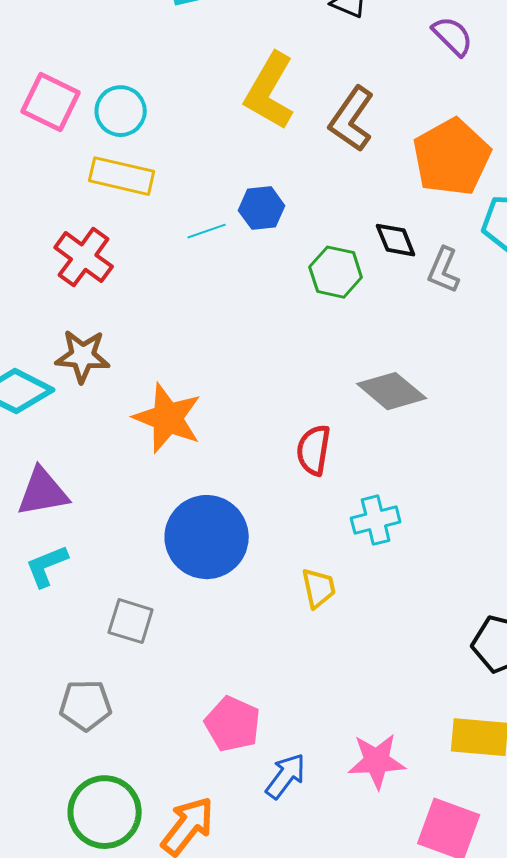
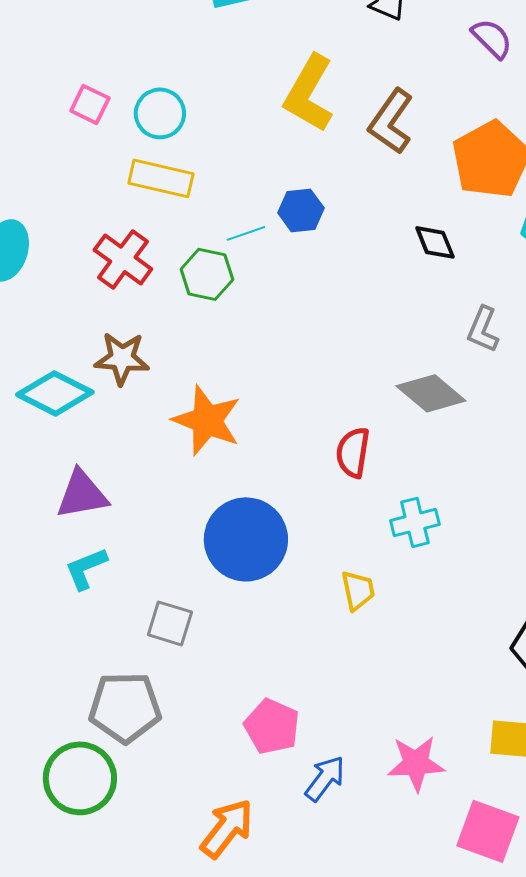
pink square: (51, 102) -> (90, 104), size x0.7
gray L-shape: (444, 270) -> (483, 329), moved
green hexagon: (336, 272) -> (207, 274), moved
gray pentagon: (86, 705) -> (125, 707), size x1.4
green circle: (105, 812) -> (80, 778), moved

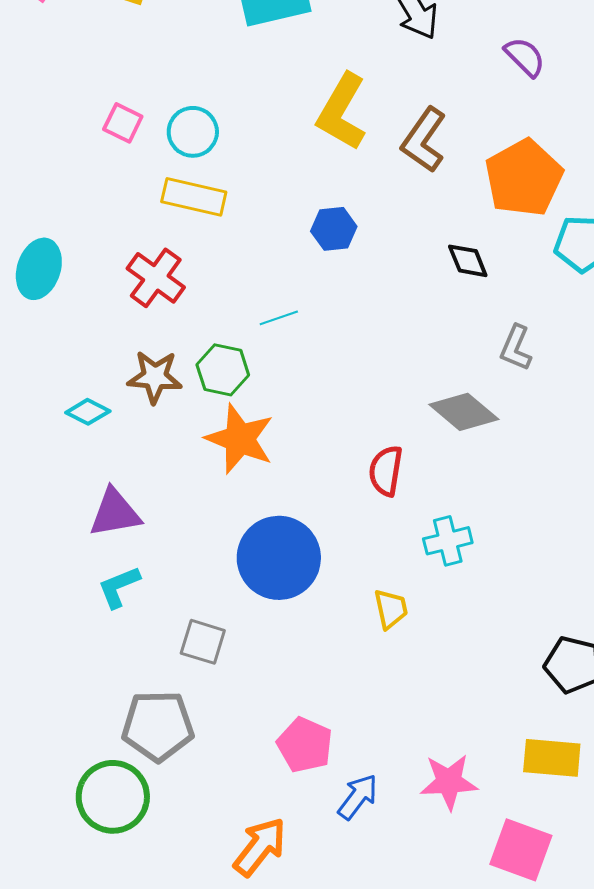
cyan line: (246, 233) -> (279, 318), moved
green hexagon: (207, 274) -> (223, 370), moved
cyan diamond: (55, 393) -> (88, 412), size x0.6

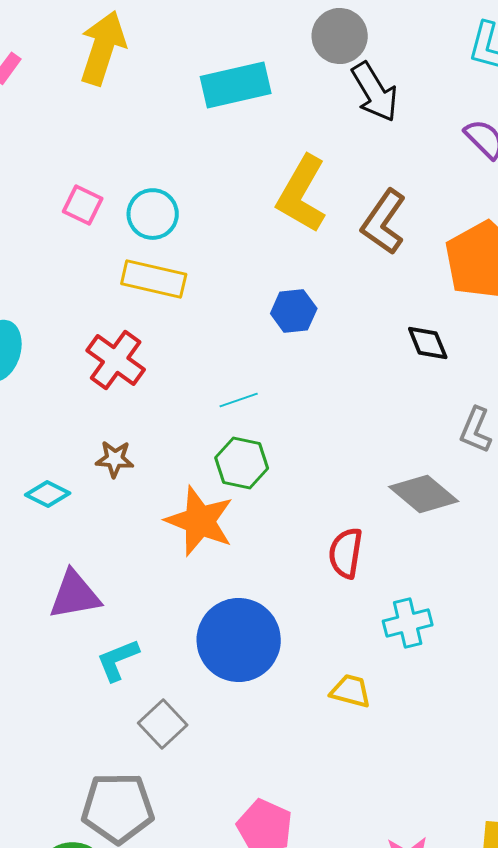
green hexagon: (223, 370) -> (242, 463), moved
brown star: (155, 377) -> (115, 459), size x0.7
cyan L-shape: (119, 587) -> (118, 660), moved
yellow trapezoid: (391, 609) -> (351, 691), turned -63
gray square: (203, 642) -> (163, 724), turned 30

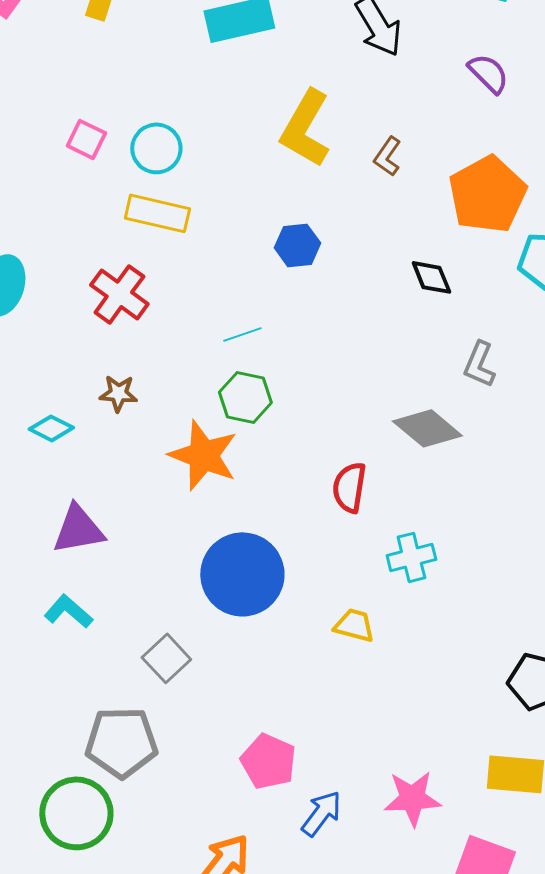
brown L-shape: (384, 222) -> (387, 156), size x0.6
cyan L-shape: (118, 660) -> (68, 611), moved, turned 63

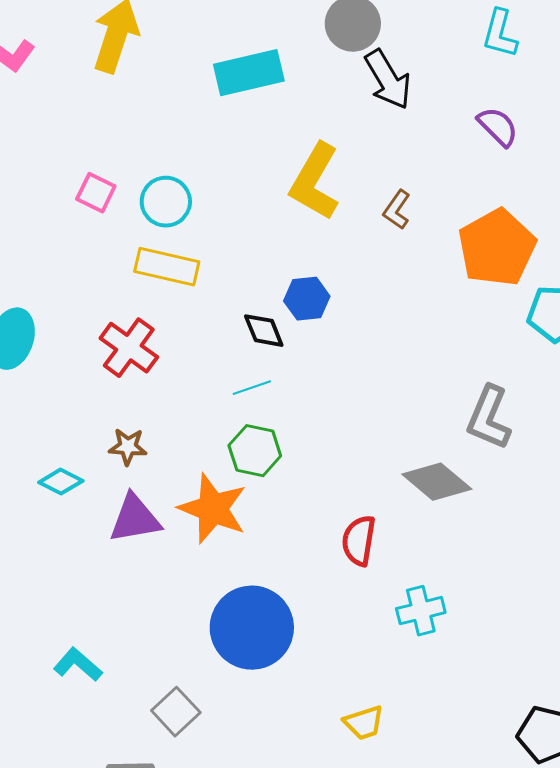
black diamond: (431, 277) -> (264, 331), moved
gray L-shape: (479, 364) -> (489, 418), size x1.4
purple triangle: (78, 529) -> (135, 519), moved
yellow trapezoid: (354, 625) -> (364, 723), moved, turned 147

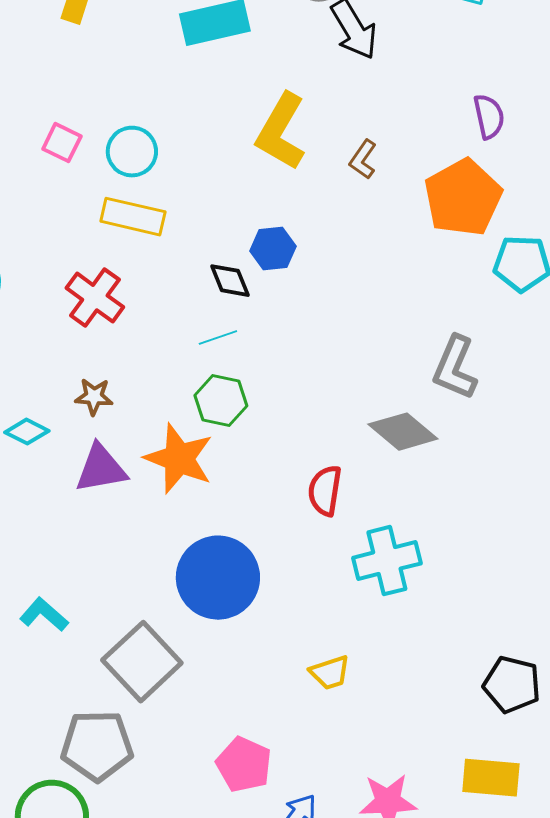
purple semicircle: (498, 127) -> (489, 117), moved, turned 33
cyan cross: (421, 611) -> (387, 561), size x1.4
gray square: (176, 712) -> (142, 662), size x1.6

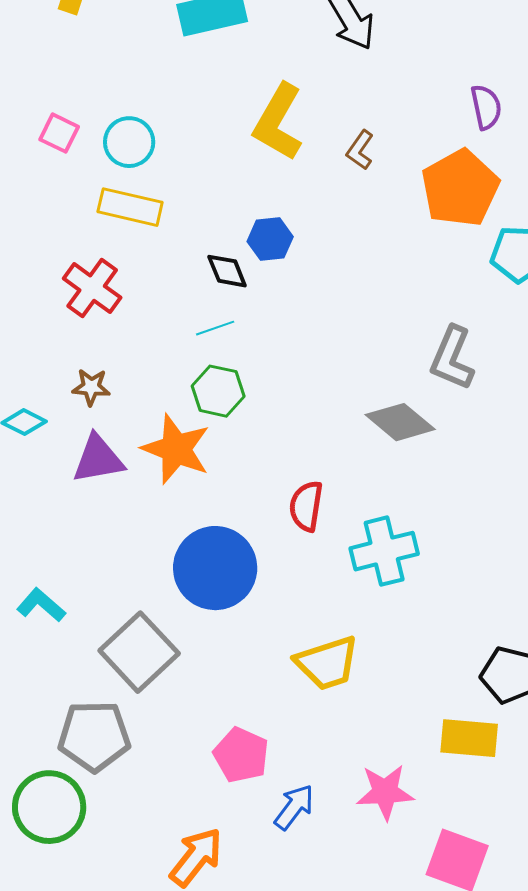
red semicircle: (325, 491) -> (306, 506), moved
yellow trapezoid: (330, 673) -> (327, 663), size x1.6
yellow rectangle: (491, 778) -> (469, 738), moved

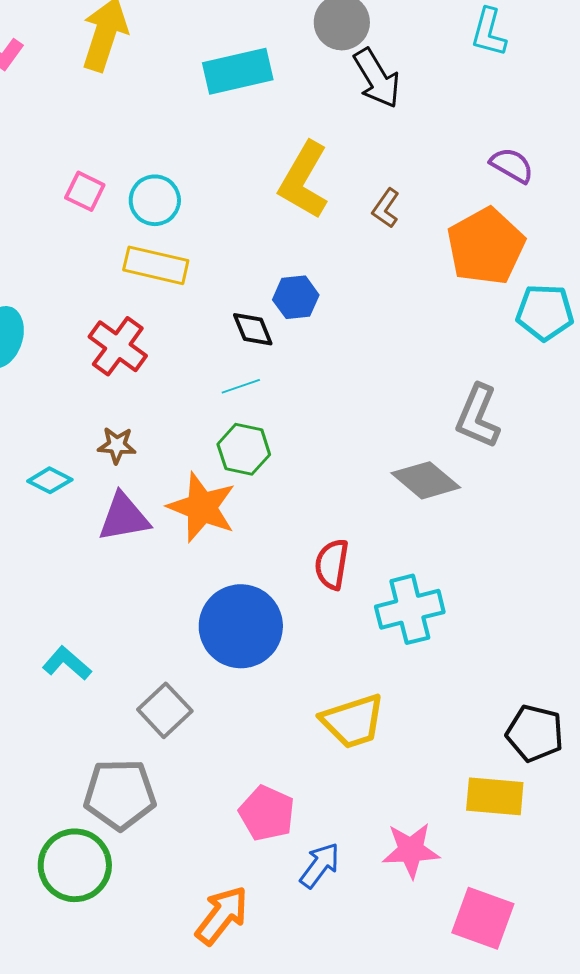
purple semicircle: (486, 107) -> (512, 165), turned -48
gray square: (139, 652) -> (165, 710), size x0.7

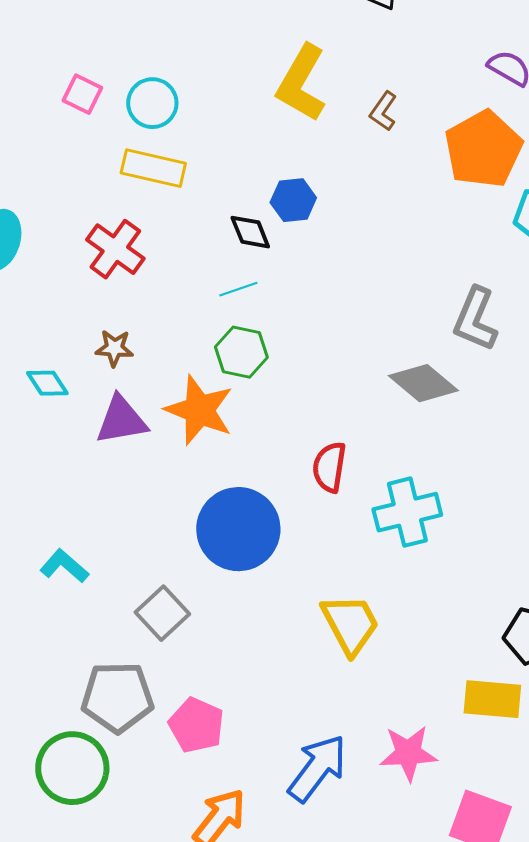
cyan diamond: (50, 480) -> (47, 383), turned 30
yellow trapezoid: (353, 721) -> (350, 624), turned -100
pink pentagon: (267, 813) -> (196, 725), moved
blue arrow: (320, 865) -> (317, 768), size x1.5

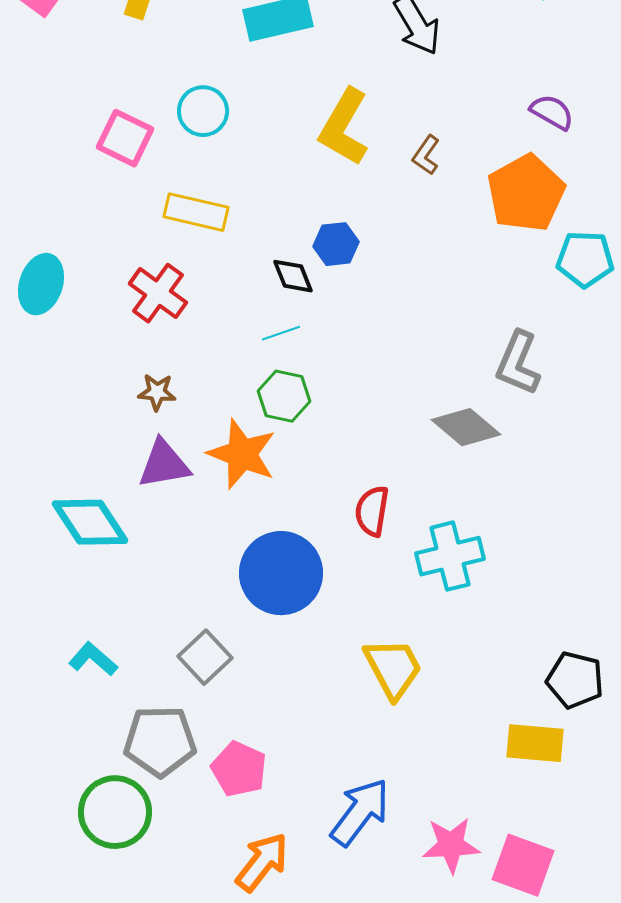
pink square: (82, 94) -> (125, 138), size x1.4
cyan circle: (152, 103) -> (203, 111), moved
cyan diamond: (47, 383) -> (90, 522), moved, size x1.8
cyan L-shape: (64, 566) -> (93, 659), moved
pink star: (408, 753) -> (451, 845), moved

